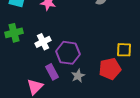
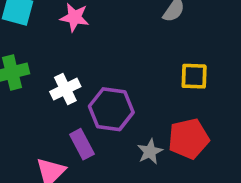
yellow square: (124, 50) -> (194, 76), moved
gray star: (78, 76) -> (150, 152), moved

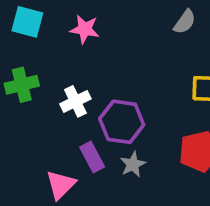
gray star: (150, 152) -> (133, 164), moved

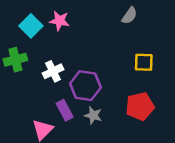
cyan square: (27, 22) -> (31, 26), moved, turned 30
gray star: (133, 164) -> (93, 115), turned -30

